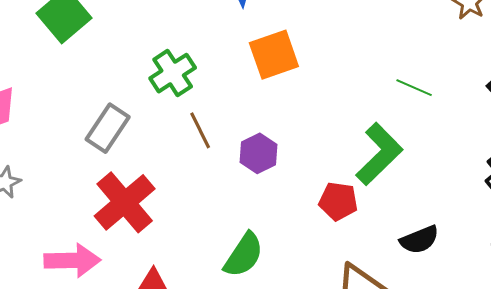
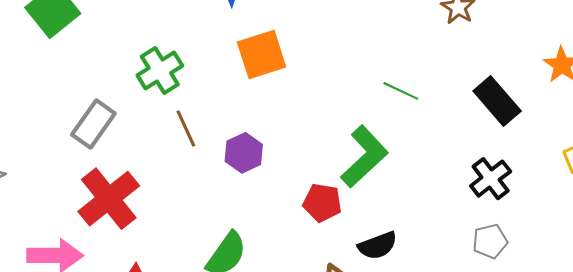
black semicircle: (419, 240) -> (378, 246), moved

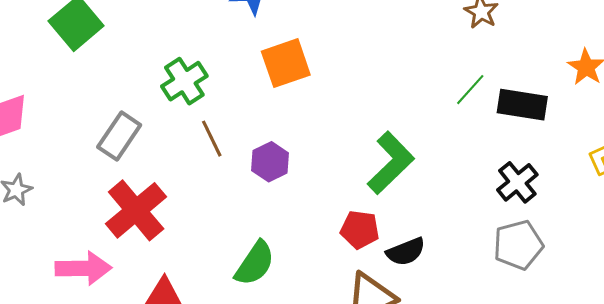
green line: (401, 91) -> (470, 90), moved, turned -72
black rectangle: (497, 101) -> (522, 105), turned -39
red pentagon: (322, 203) -> (360, 230), moved
gray pentagon: (490, 241) -> (518, 245), size x1.4

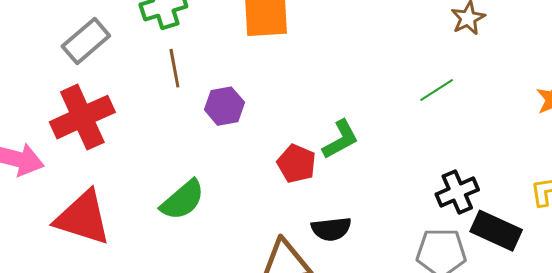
black rectangle: (522, 105) -> (496, 231), moved
green L-shape: (391, 163) -> (340, 139), size x0.7
red pentagon: (360, 230) -> (296, 164), moved

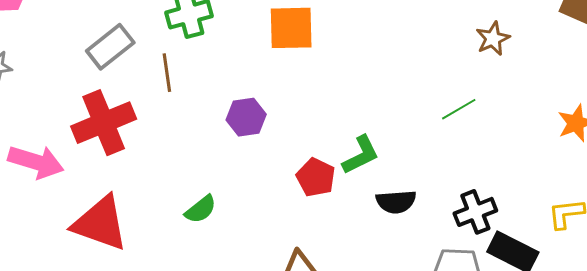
brown line: (174, 68) -> (167, 73), moved
green semicircle: (183, 200) -> (201, 209), size x0.7
black semicircle: (331, 229) -> (396, 202), moved

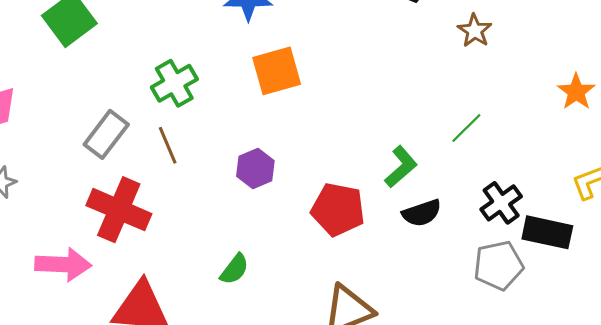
green line: (459, 109) -> (466, 128), moved
red cross: (104, 123) -> (119, 210), turned -30
green L-shape: (361, 155) -> (401, 167), moved
red pentagon: (316, 177) -> (338, 209), size x1.4

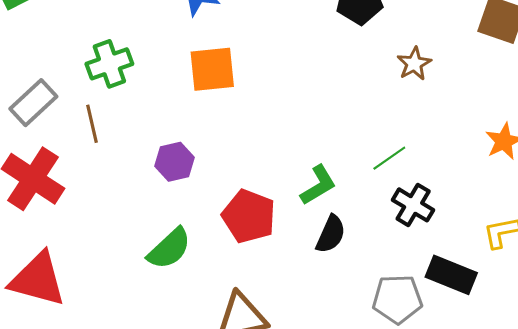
black cross: (501, 203) -> (413, 205), moved, turned -33
black semicircle: (422, 213) -> (331, 234), turned -57
green semicircle: (234, 269) -> (169, 249), moved, size x1.4

